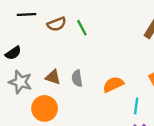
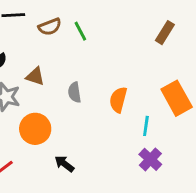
brown triangle: (53, 77) -> (35, 76), moved
orange semicircle: (113, 84) -> (118, 100), turned -50

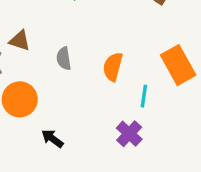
purple cross: (150, 159) -> (129, 134), moved

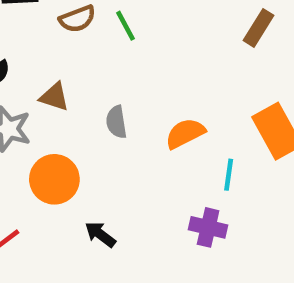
orange semicircle: (113, 67) -> (185, 133), turned 48
purple cross: (129, 134) -> (208, 227), turned -30

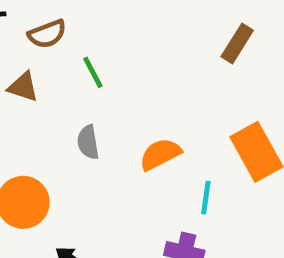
green line: (125, 26) -> (93, 72), moved
brown triangle: (54, 97) -> (23, 87), moved

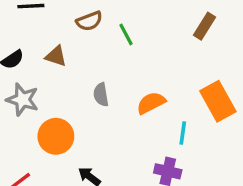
brown semicircle: (47, 34) -> (89, 21), moved
green line: (93, 72) -> (126, 34), moved

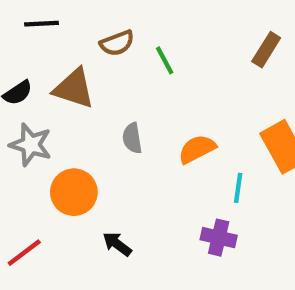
brown triangle: (56, 56) -> (74, 88), size x1.5

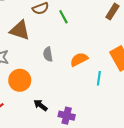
purple cross: (219, 238) -> (67, 116), moved

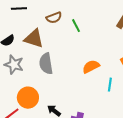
gray semicircle: (48, 54) -> (46, 64), moved, size x1.5
orange circle: (20, 80) -> (28, 98), moved

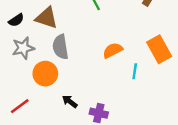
gray star: (14, 65) -> (23, 48), turned -30
orange circle: (28, 98) -> (45, 74), moved

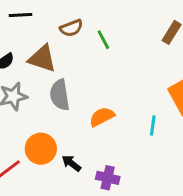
orange semicircle: (113, 50) -> (102, 117), moved
orange circle: (45, 74) -> (41, 149), moved

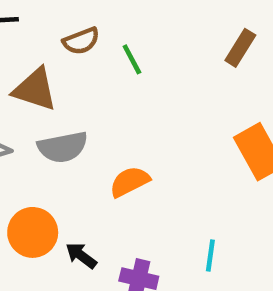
gray semicircle: (60, 95) -> (63, 147), turned -92
cyan line: (153, 125) -> (210, 255), moved

